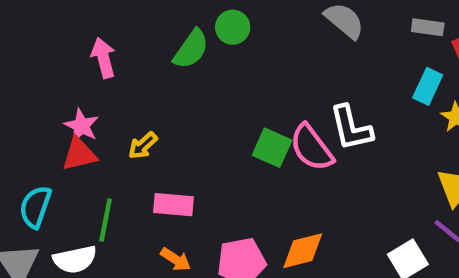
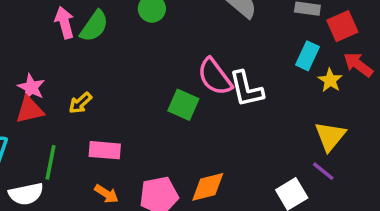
green semicircle: (191, 49) -> (94, 26), moved
pink arrow: (103, 58) -> (65, 23), moved
pink semicircle: (312, 148) -> (215, 77), moved

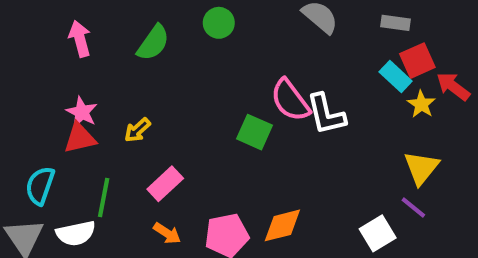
pink arrow: (65, 23) -> (80, 39), moved
red square: (342, 26) -> (417, 61), moved
cyan rectangle: (307, 56) -> (396, 76), turned -72
pink rectangle: (105, 150) -> (165, 184), turned -48

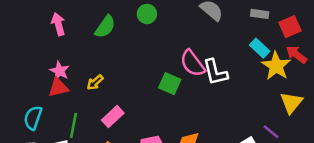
red square: (417, 61) -> (290, 27), moved
yellow star: (421, 104) -> (276, 66), size x1.6
yellow triangle: (421, 168) -> (291, 103), moved

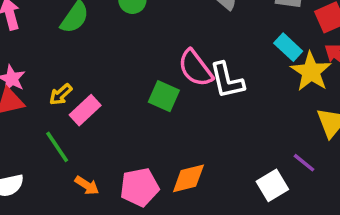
pink rectangle: (113, 117) -> (85, 110), moved
green line: (73, 125) -> (57, 147), moved, turned -45

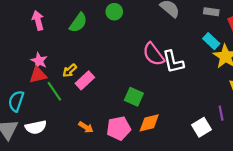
green square: (164, 96) -> (134, 97), moved
green line: (57, 147) -> (54, 91), moved
purple line: (304, 163) -> (221, 113), turned 40

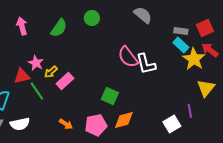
gray rectangle: (211, 12) -> (181, 31), moved
pink star: (39, 61) -> (36, 63), moved

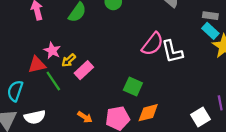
pink semicircle: (128, 57) -> (153, 44), turned -105

